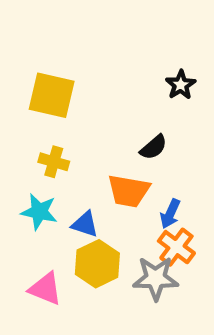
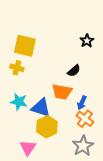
yellow cross: (54, 162) -> (17, 68), moved
blue triangle: (85, 224) -> (41, 108), size x1.5
gray star: (156, 278) -> (83, 146), moved, turned -30
pink triangle: (45, 289) -> (28, 148), moved, turned 42

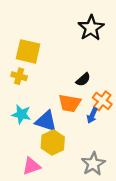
black star: (87, 41) -> (91, 28), moved, size x1.6
orange cross: (85, 119) -> (102, 101), moved
pink triangle: (28, 148) -> (31, 166), turned 36

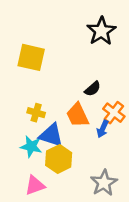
yellow cross: (19, 76) -> (36, 113), moved
orange trapezoid: (70, 103) -> (78, 115), turned 55
cyan star: (21, 114) -> (31, 146), moved

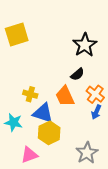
black star: (101, 31) -> (85, 45), moved
yellow square: (31, 57) -> (17, 35), moved, turned -30
blue arrow: (103, 129) -> (96, 112), moved
cyan star: (31, 146) -> (14, 122), moved

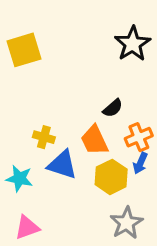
black star: (85, 45) -> (133, 44), moved
orange cross: (95, 94) -> (139, 137), turned 30
yellow hexagon: (49, 133) -> (111, 177), moved
pink triangle: (29, 155) -> (27, 227), moved

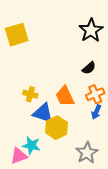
black semicircle: (113, 108) -> (89, 68), moved
yellow hexagon: (111, 177) -> (56, 128), moved
cyan star: (19, 178) -> (31, 145), moved

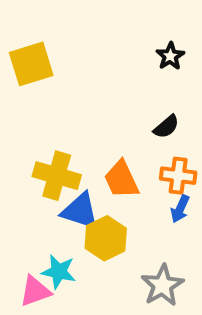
black star: (91, 30) -> (170, 56), size x0.6
yellow cross: (30, 94) -> (57, 176), size x1.6
orange cross: (95, 94) -> (178, 176), turned 30

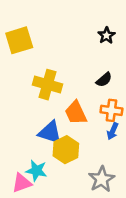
yellow cross: (57, 176) -> (47, 85), moved

